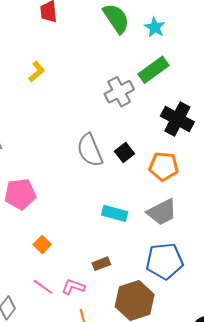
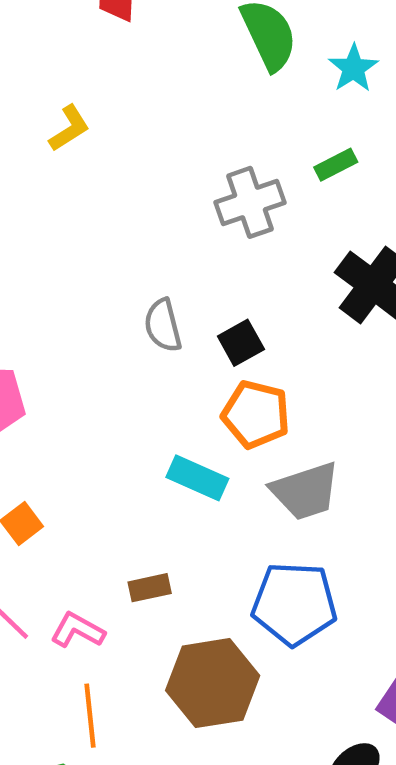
green rectangle: (154, 70) -> (336, 165), size x0.6
gray semicircle: (90, 150) -> (163, 325), size x0.7
orange pentagon: (164, 166) -> (256, 414), moved

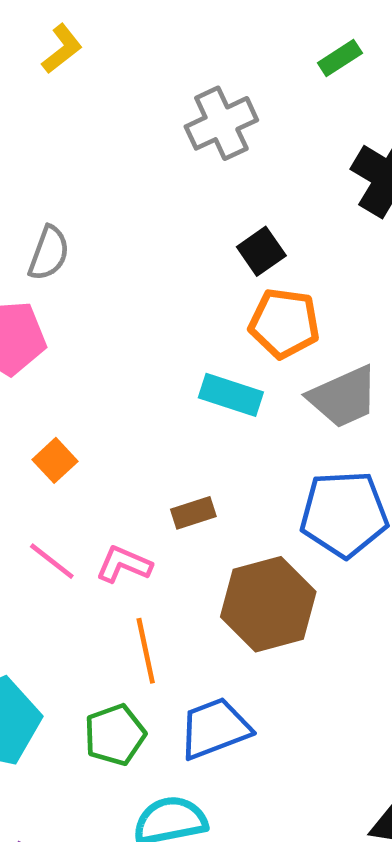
gray cross: (250, 202) -> (221, 123), moved
gray semicircle: (163, 325) -> (49, 253), moved, turned -140

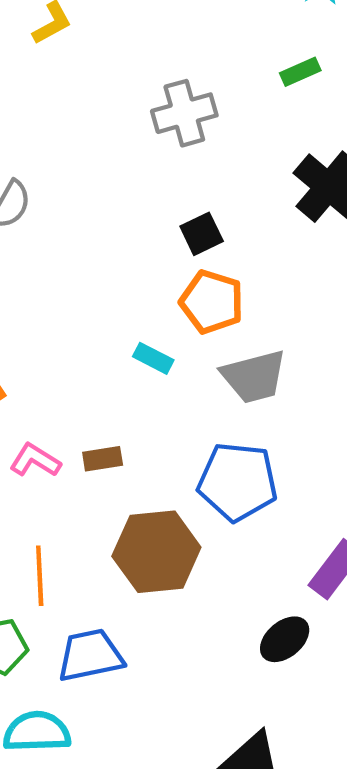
cyan rectangle: (231, 395) -> (153, 358), size x0.7
pink L-shape: (124, 564) -> (35, 460), moved

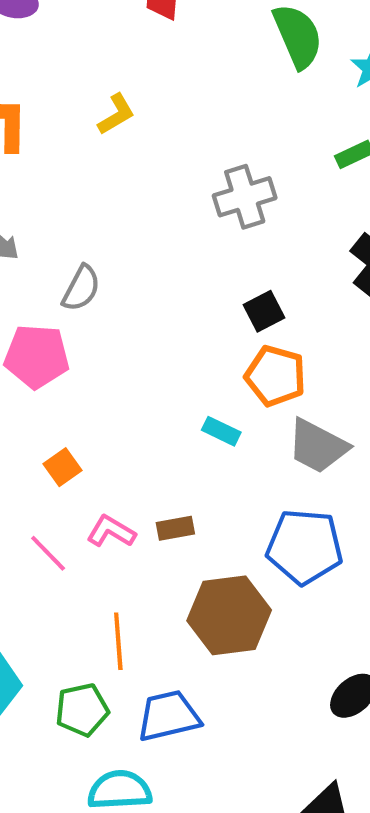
gray trapezoid: (254, 377) -> (318, 446), turned 44

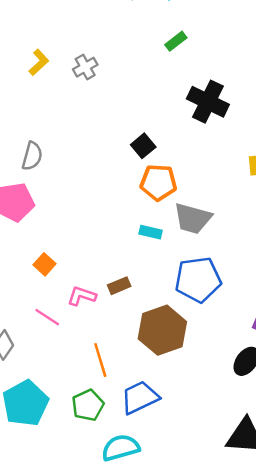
yellow L-shape: (116, 114) -> (39, 62), moved
gray cross: (245, 197) -> (85, 67), moved, size x0.7
cyan rectangle: (221, 431) -> (151, 232), moved

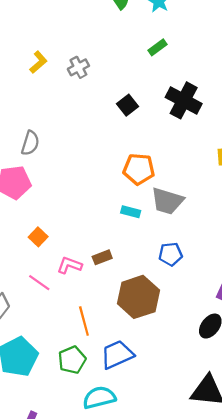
black square: (143, 146) -> (128, 105), moved
blue pentagon: (198, 280) -> (171, 254), size x0.6

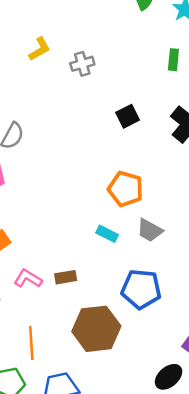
green rectangle: (158, 47) -> (173, 60), turned -60
gray trapezoid: (167, 201) -> (150, 230), size x0.7
blue pentagon: (171, 254) -> (141, 289), size x1.5

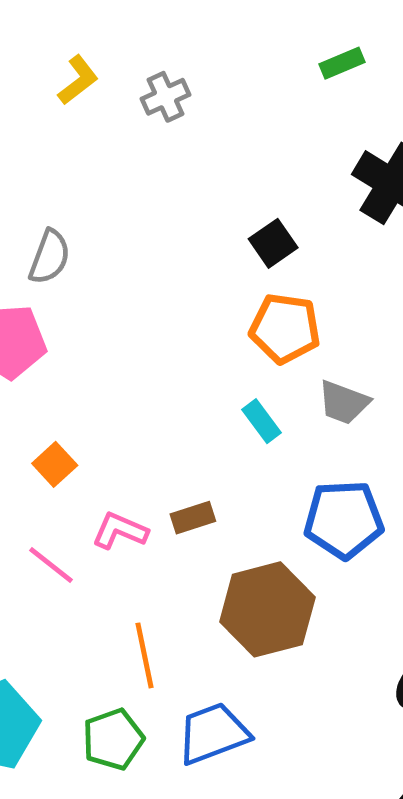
green rectangle: (173, 60) -> (342, 63), turned 70
black square: (128, 116) -> (273, 243), moved
cyan rectangle: (107, 234) -> (261, 421), turned 35

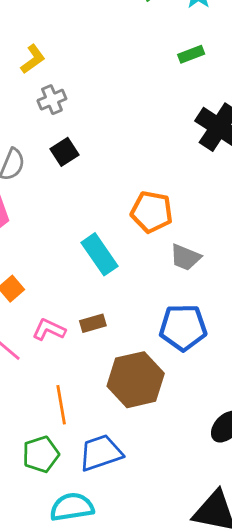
gray cross: (165, 97) -> (52, 100), moved
black square: (273, 243) -> (65, 152), moved
cyan rectangle: (261, 421) -> (100, 254), moved, size x1.6

